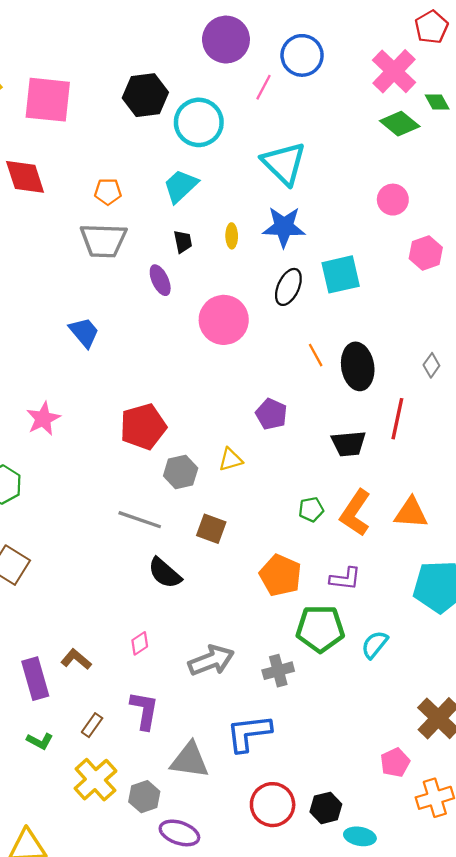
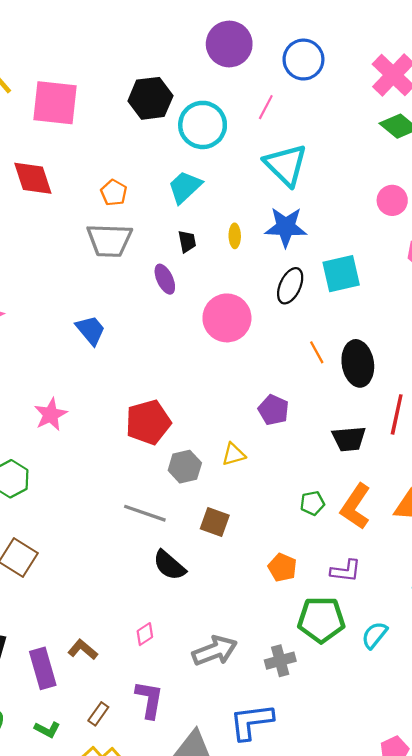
pink line: (263, 87) -> (266, 107), moved
orange pentagon: (108, 192) -> (114, 193), turned 30
orange pentagon: (280, 575) -> (282, 567), size x0.7

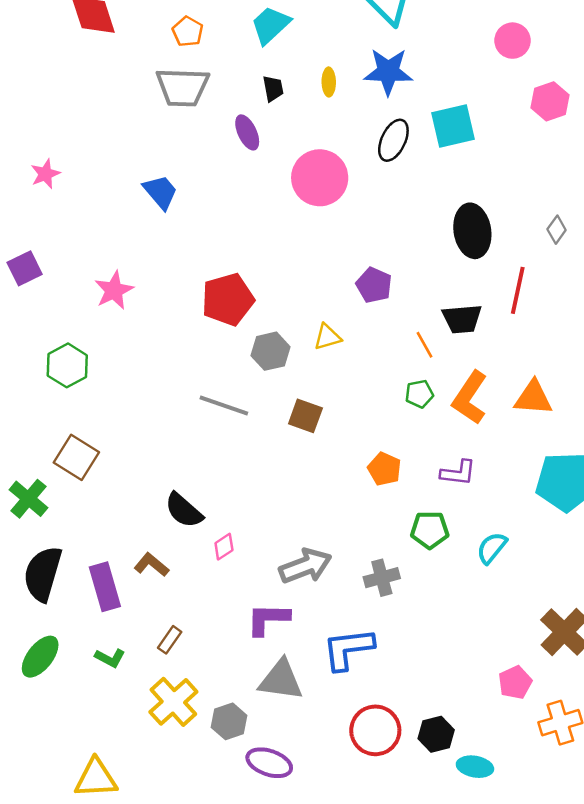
orange line: (317, 352) -> (425, 345), moved
black semicircle: (169, 565) -> (184, 510), moved
green pentagon: (321, 620) -> (430, 530), size x0.7
purple L-shape: (149, 699) -> (268, 619), moved, turned -99

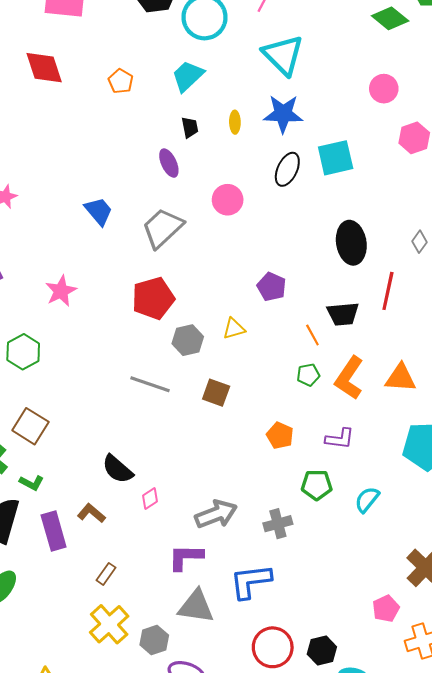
gray trapezoid: (182, 87) -> (163, 228), moved, turned 135
pink circle: (320, 178) -> (228, 200), size x0.7
green L-shape: (110, 658) -> (32, 483), moved

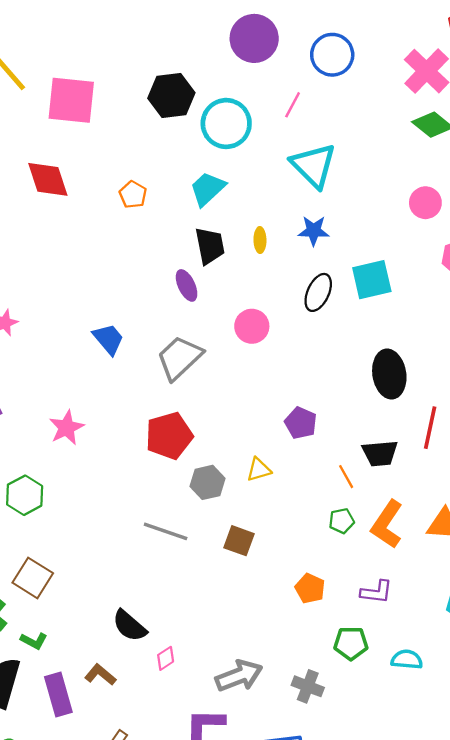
blue star: (283, 114) -> (314, 231), size x0.7
black trapezoid: (190, 127) -> (210, 246), size x1.6
cyan semicircle: (367, 500) -> (407, 660), turned 56
gray cross: (278, 524) -> (308, 686), turned 36

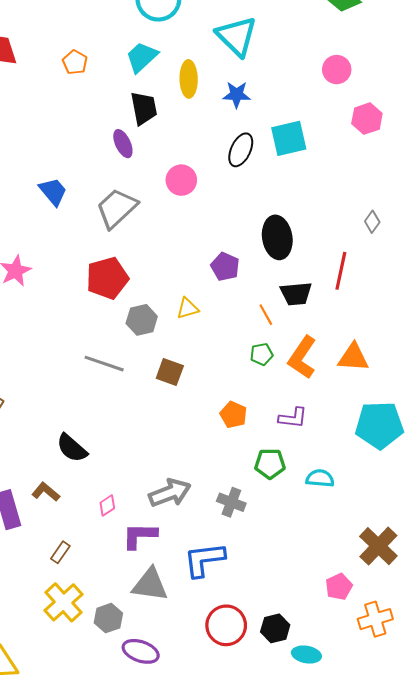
yellow ellipse: (260, 240) -> (189, 79), moved, size x1.6
black ellipse: (389, 374) -> (277, 237), moved
pink diamond: (166, 658) -> (107, 505), moved

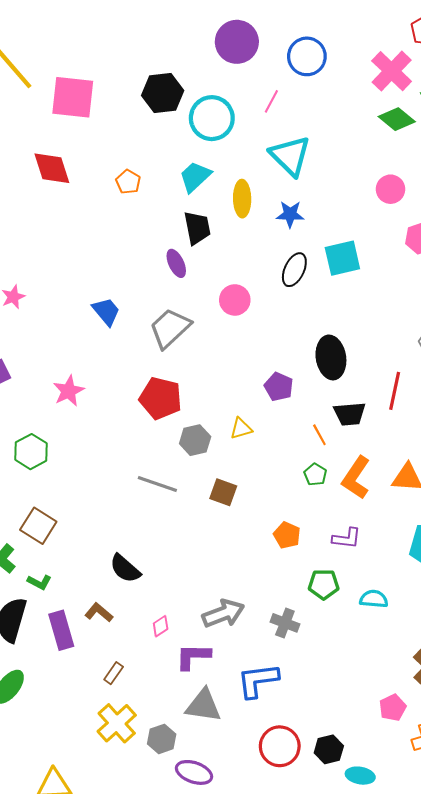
red pentagon: (107, 278) -> (161, 398), turned 30
green pentagon: (262, 354) -> (315, 475), turned -30

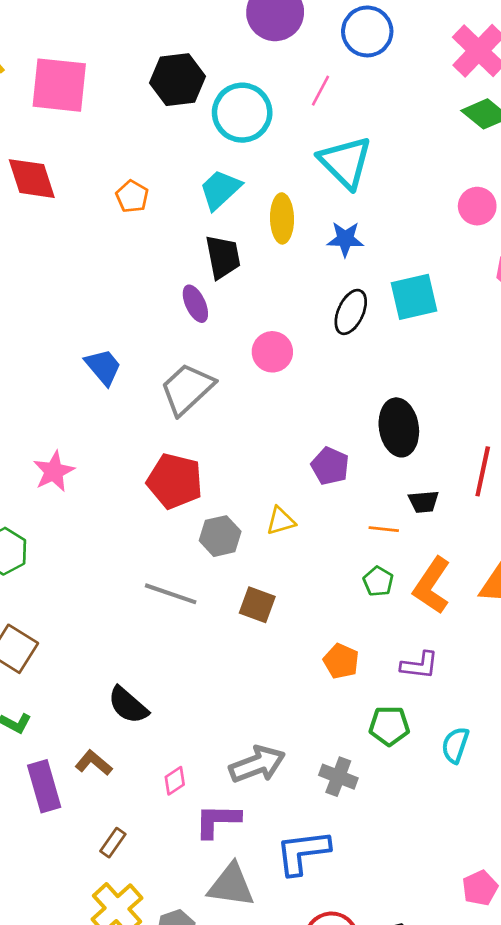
black trapezoid: (350, 414) -> (424, 502), size x0.7
orange line: (319, 435) -> (384, 529), turned -55
cyan semicircle: (374, 599) -> (455, 745), turned -76

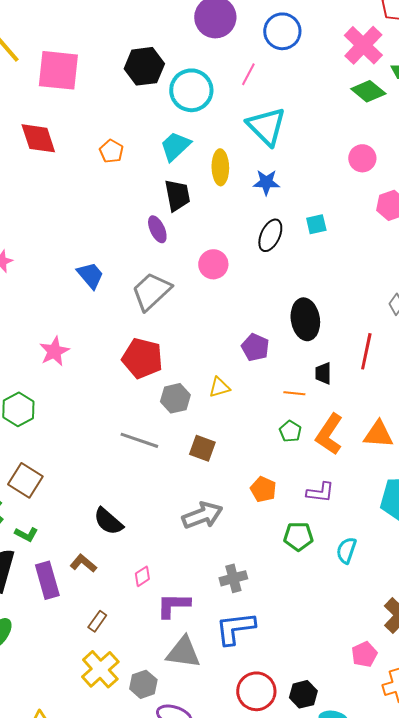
cyan square: (414, 297) -> (316, 224), size x0.6
black trapezoid: (424, 502) -> (323, 373), turned 95
gray arrow: (257, 764) -> (202, 515), moved
gray cross: (338, 777) -> (233, 578), moved, turned -36

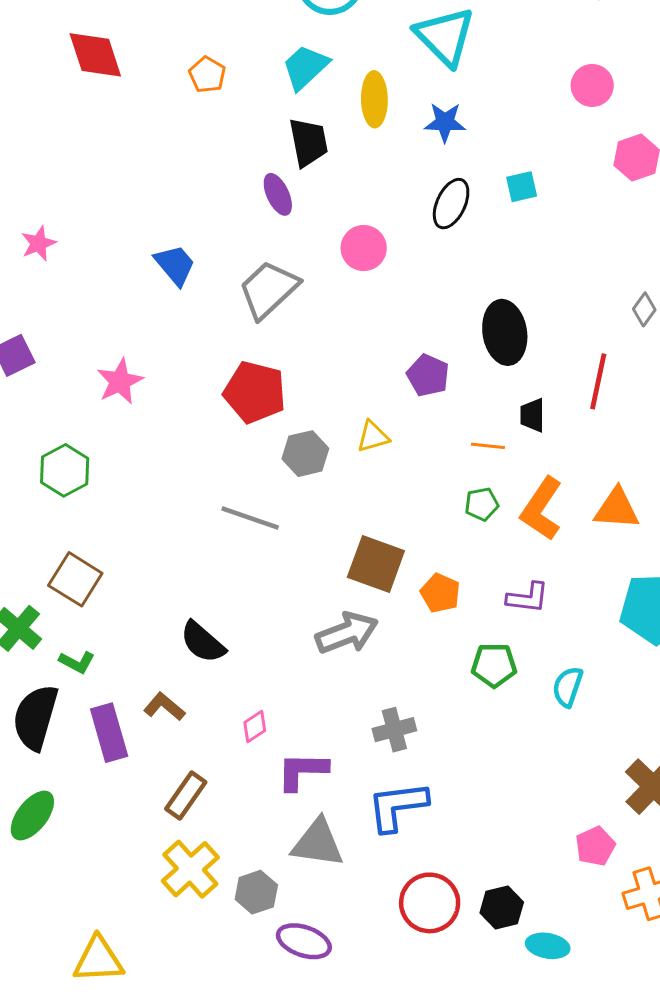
green pentagon: (290, 431) -> (482, 504), turned 30
brown square: (202, 448) -> (376, 564), moved, size x1.4
brown rectangle: (97, 621) -> (186, 796), size x1.4

